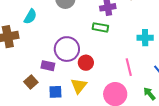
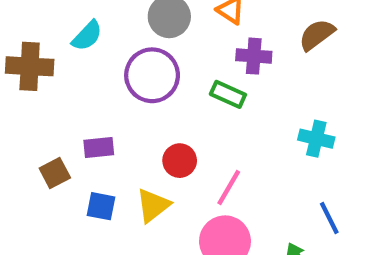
purple circle: (67, 49) -> (152, 75), moved
purple rectangle: (48, 66) -> (99, 147), turned -32
pink line: (129, 67) -> (229, 188), moved, turned 30

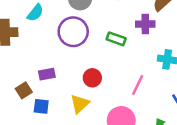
purple cross: (254, 56) -> (145, 24), moved
pink line: (229, 188) -> (138, 85), moved
blue square: (101, 206) -> (41, 106), moved

